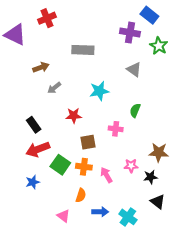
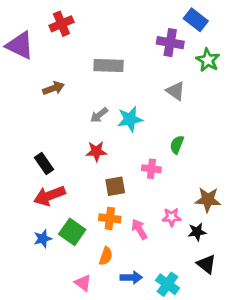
gray arrow: (54, 88) -> (99, 115), moved
green square: (60, 165) -> (72, 232), moved

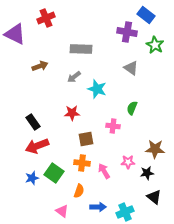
gray arrow: (99, 115) -> (74, 77), moved
cyan star: (130, 119) -> (97, 89), turned 30
cyan cross: (168, 284) -> (125, 212), turned 30

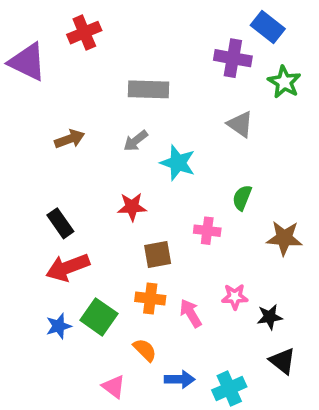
brown arrow: (40, 66) -> (70, 139), moved
brown star: (155, 149) -> (284, 238), moved
orange semicircle: (79, 191) -> (145, 350), turned -64

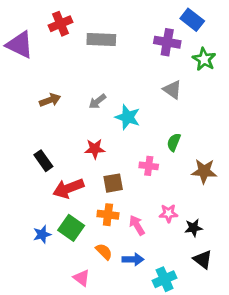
gray rectangle: (148, 89) -> (101, 40), moved
red arrow: (68, 267) -> (68, 188), moved
blue arrow: (180, 379) -> (133, 259), moved

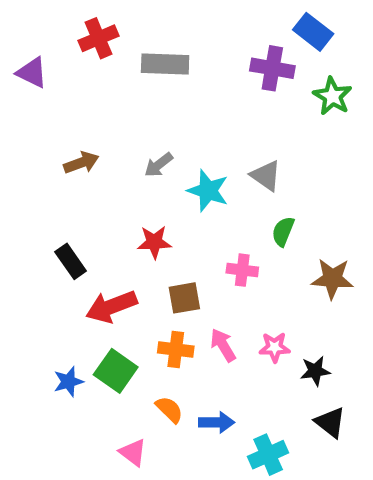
purple triangle: (20, 45) -> (32, 73), size x0.7
gray triangle: (172, 90) -> (266, 176), moved
pink arrow: (137, 225) -> (223, 345), moved

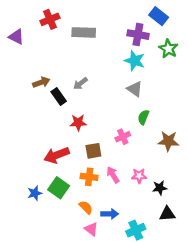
cyan star: (208, 191) -> (135, 61), moved
black rectangle: (71, 261) -> (59, 97), moved
pink cross: (242, 270) -> (123, 137), turned -32
black triangle: (330, 422) -> (167, 214), turned -42
pink triangle: (133, 452) -> (91, 229), moved

